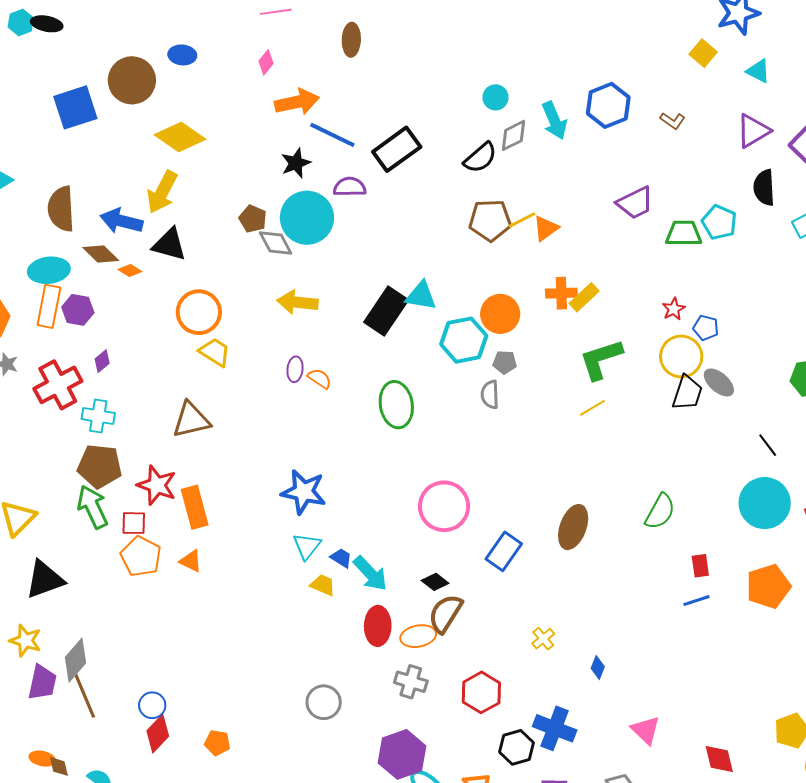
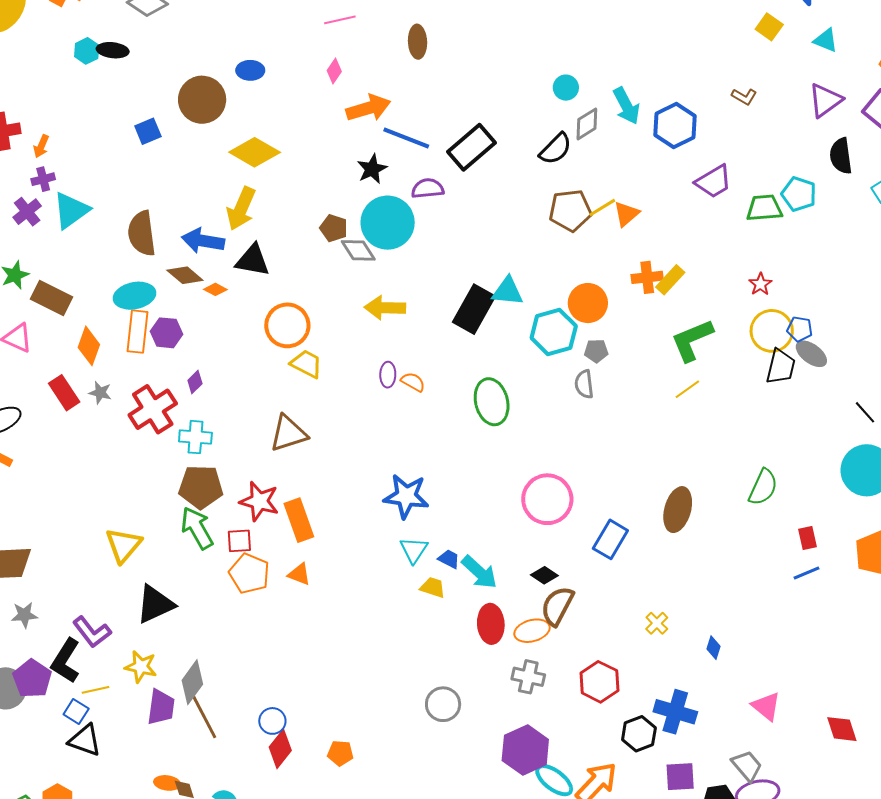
blue hexagon: (608, 105) -> (675, 126), moved
blue square: (75, 107) -> (148, 131), size x0.6
blue pentagon: (706, 328) -> (800, 329), moved

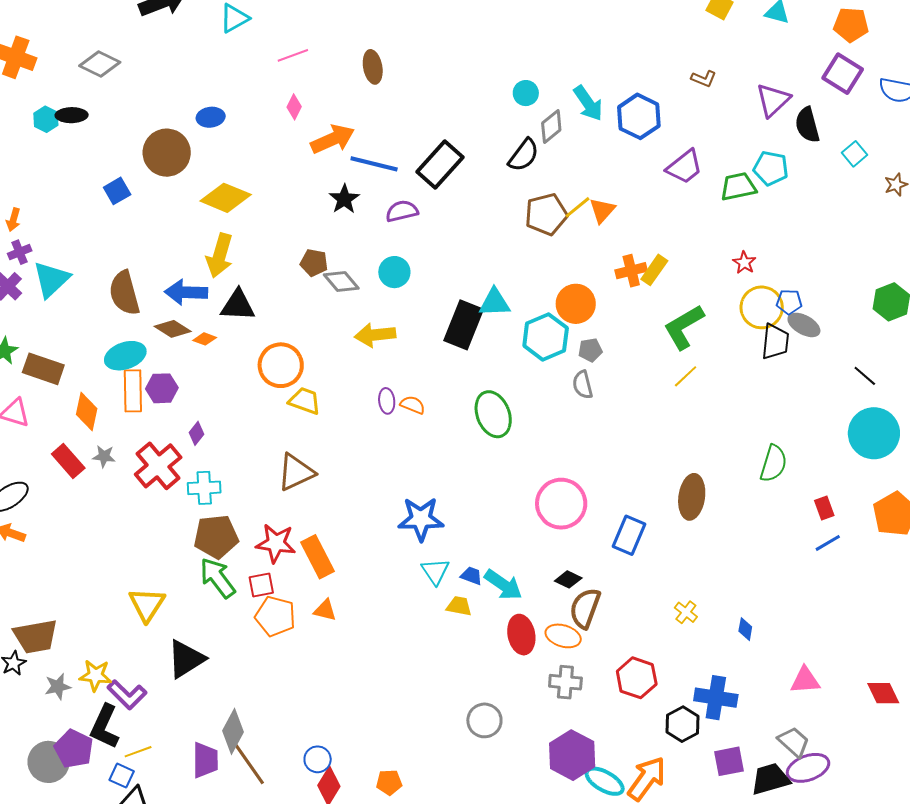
purple triangle: (825, 100) -> (773, 100), moved
cyan circle: (388, 223) -> (394, 272), moved, size x0.6
orange ellipse: (532, 631) -> (563, 636), turned 40
yellow star: (141, 667) -> (95, 675), moved
pink triangle: (766, 706) -> (805, 680), turned -36

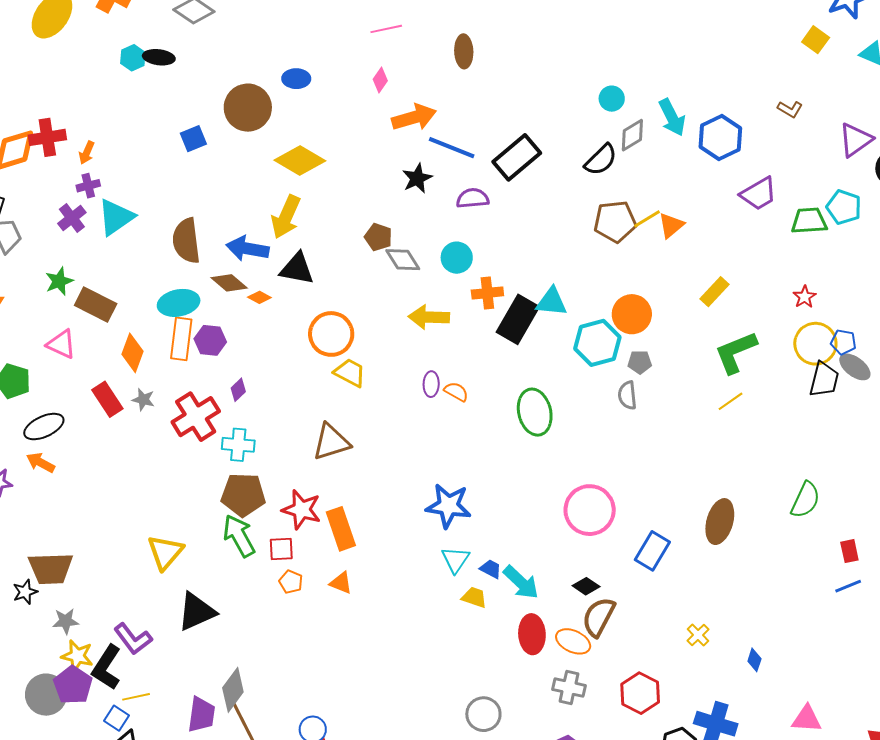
orange cross: (631, 271) -> (487, 293), moved
orange pentagon: (275, 616) -> (291, 582), size x0.6
yellow star: (95, 675) -> (77, 656), moved

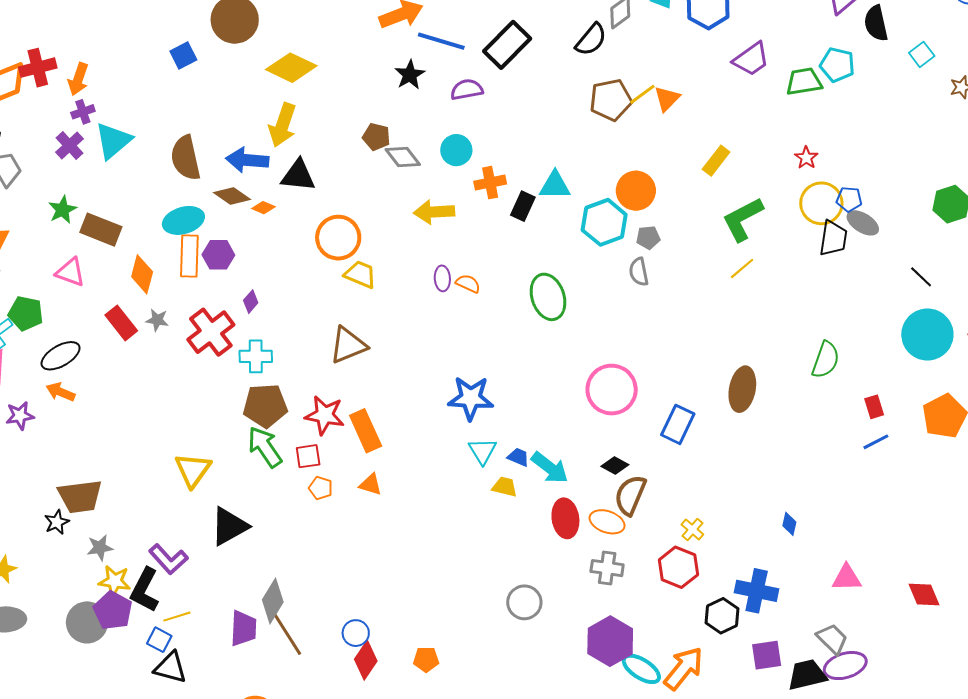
orange arrow: (87, 153) -> (78, 79), size x1.4
black rectangle: (518, 319) -> (523, 206), size x0.6
yellow cross: (698, 635) -> (692, 529), moved

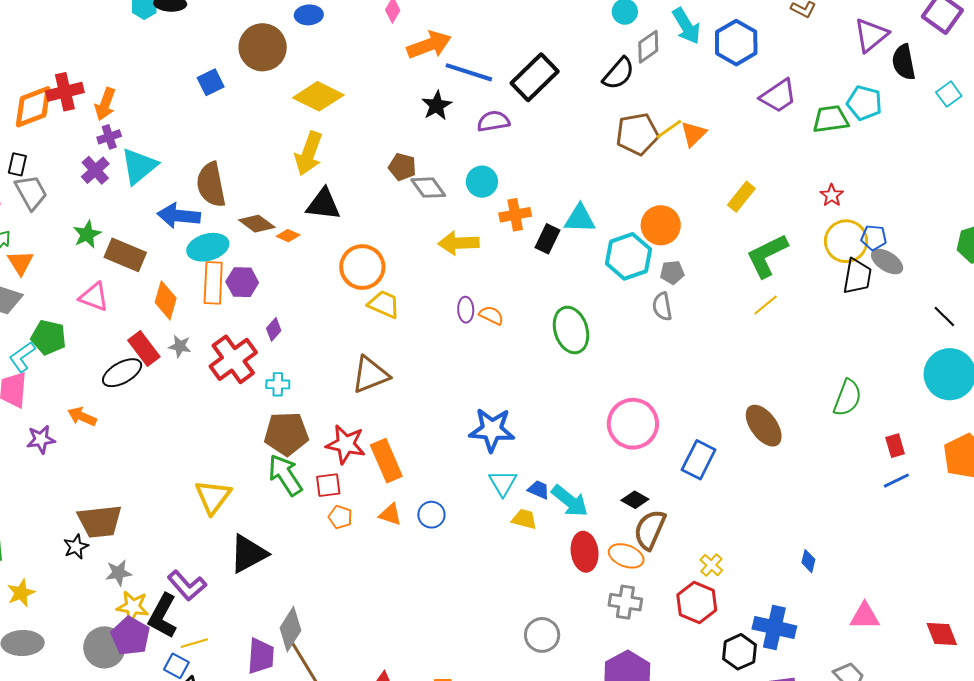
blue arrow: (247, 160) -> (179, 216), moved
black ellipse: (61, 356) -> (122, 373), moved
cyan cross: (256, 356) -> (278, 384), size x0.7
brown ellipse: (742, 389) -> (764, 426), turned -48
blue circle: (356, 633) -> (431, 515), moved

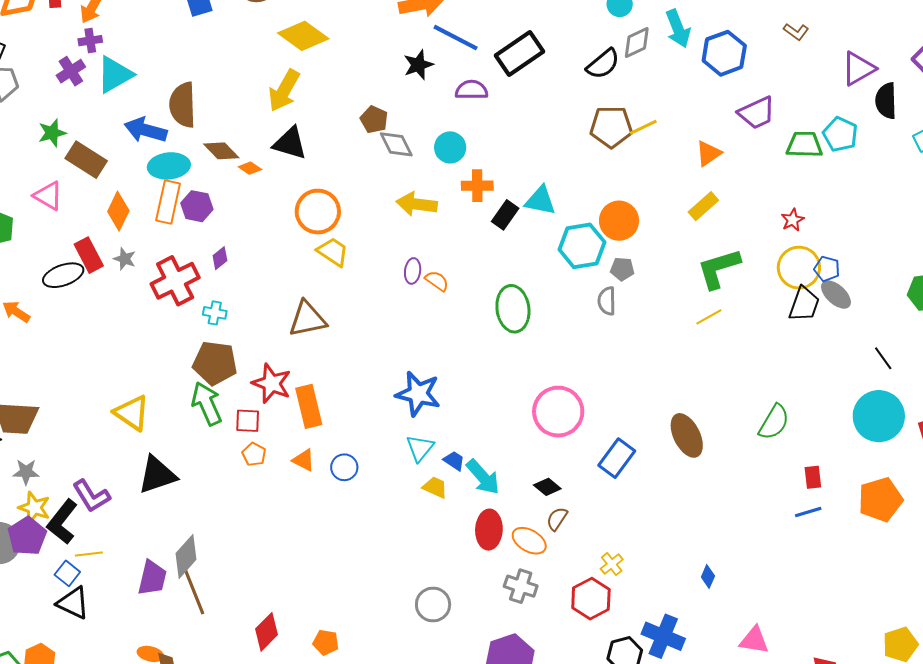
orange triangle: (693, 134) -> (708, 153), moved
yellow triangle: (213, 497) -> (132, 413), turned -42
brown semicircle: (650, 530) -> (557, 519), size x0.6

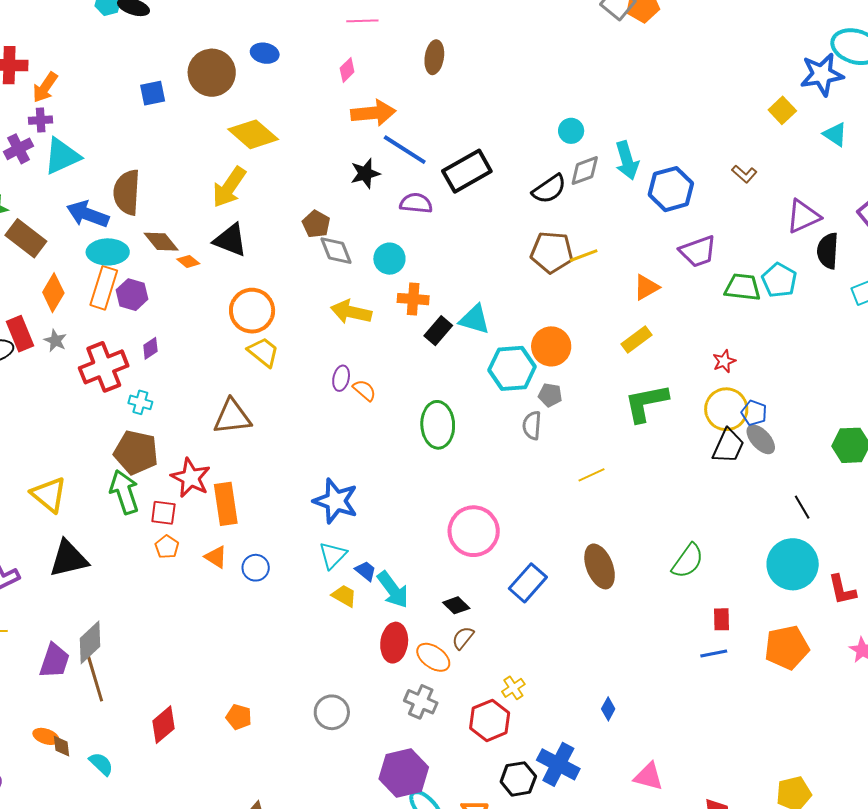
yellow line: (709, 317) -> (592, 475), moved
orange pentagon: (326, 642) -> (239, 717), moved

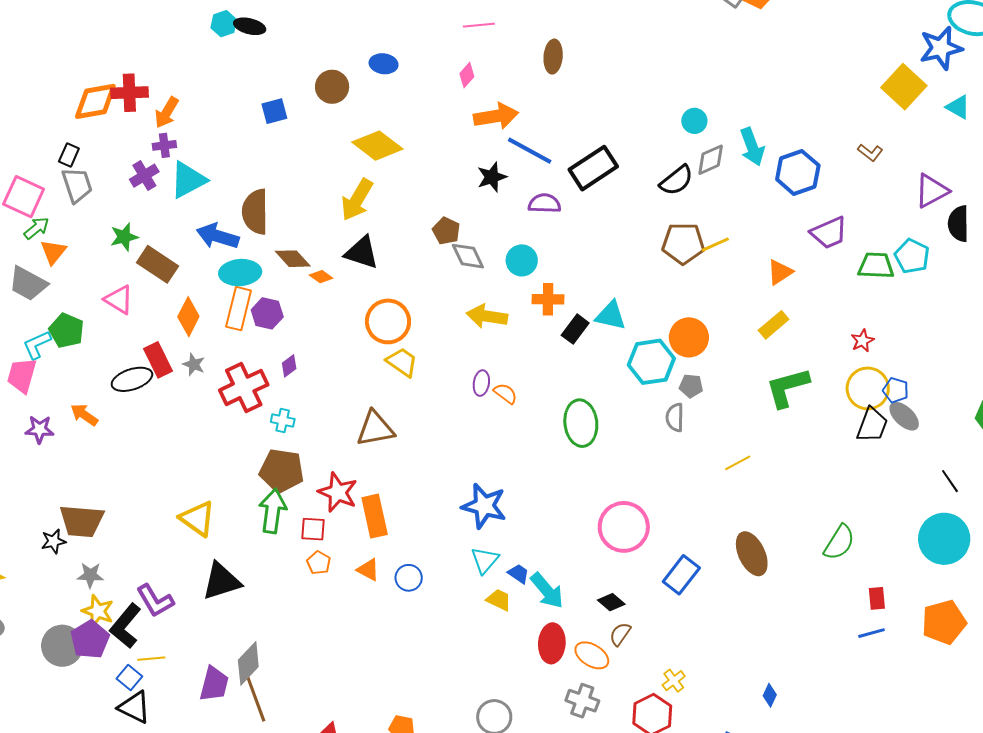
brown circle: (212, 73) -> (332, 87), size x0.7
yellow square: (782, 110) -> (904, 87), size x1.6
green arrow: (124, 492) -> (273, 511), turned 30

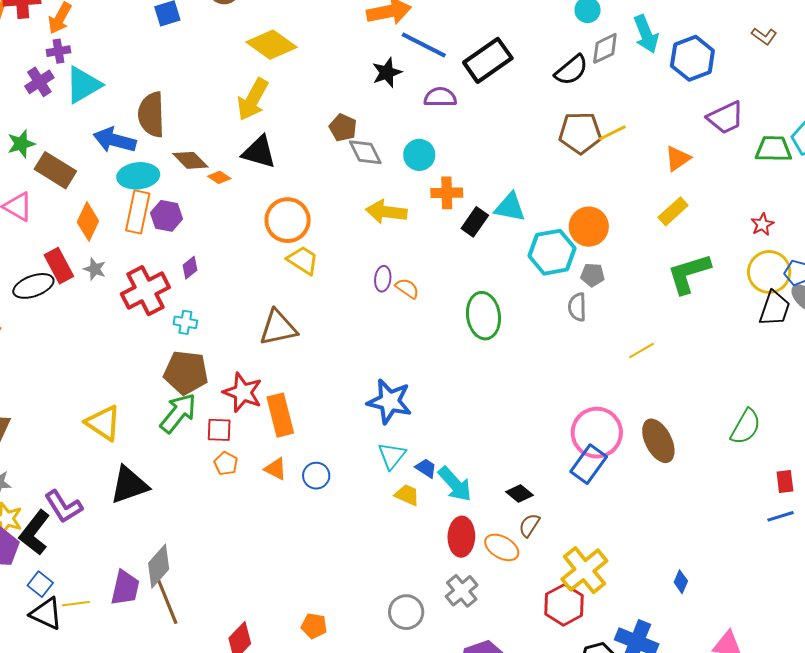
green arrow: (273, 511) -> (178, 413), turned 33
pink circle: (624, 527) -> (597, 433), moved
yellow line: (151, 659) -> (76, 604), moved
yellow cross: (674, 681) -> (584, 570), size x2.0
gray cross: (582, 701) -> (462, 591), moved, turned 32

